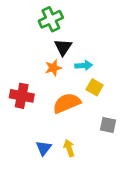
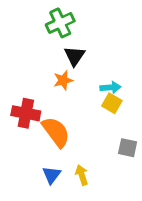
cyan arrow: (84, 65) -> (110, 87), moved
orange semicircle: (67, 103) -> (56, 132), moved, turned 76

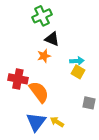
black triangle: (75, 56) -> (52, 39), turned -42
blue triangle: (52, 175) -> (36, 122), size x1.5
yellow arrow: (82, 175) -> (57, 122), turned -40

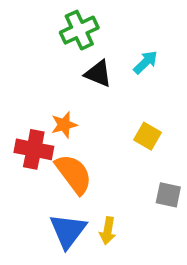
orange star: (44, 56) -> (64, 125), moved
cyan arrow: (77, 61) -> (146, 62), moved, turned -40
yellow arrow: (57, 122) -> (108, 231), turned -112

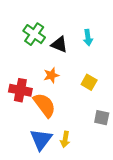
green cross: (79, 30) -> (34, 34), moved, turned -30
cyan arrow: (146, 62) -> (88, 38), turned 126
orange star: (64, 125) -> (51, 75), moved

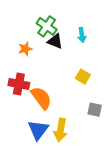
green cross: (34, 34) -> (47, 26), moved
orange star: (51, 75) -> (25, 49), moved
yellow arrow: (65, 139) -> (60, 130), size x1.5

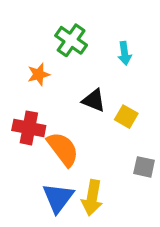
black triangle: (55, 41) -> (94, 100), moved

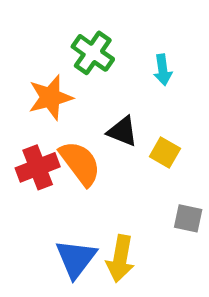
orange star: (39, 74) -> (50, 97), size x1.5
red cross: (29, 128) -> (38, 167), turned -32
orange semicircle: (63, 149) -> (80, 163), moved

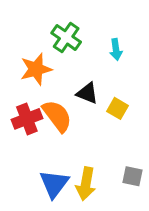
gray square: (188, 218) -> (133, 176), moved

